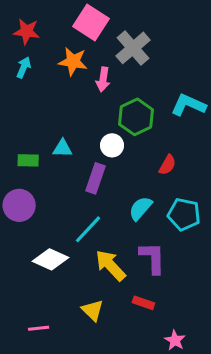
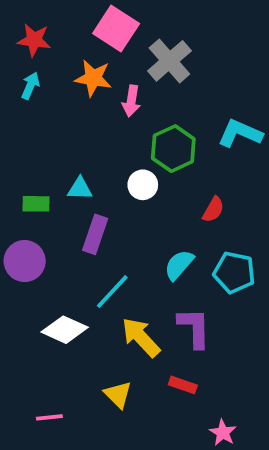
purple rectangle: (96, 178) -> (95, 234), moved

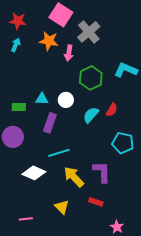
white circle: (143, 185) -> (66, 100), moved
cyan semicircle: (179, 265) -> (91, 115), moved
cyan line: (112, 292) -> (59, 153), turned 30

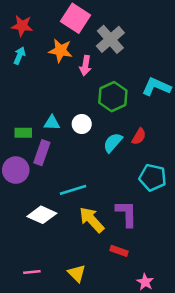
purple rectangle: (50, 123) -> (42, 153), moved
yellow triangle: (62, 207) -> (77, 273), moved

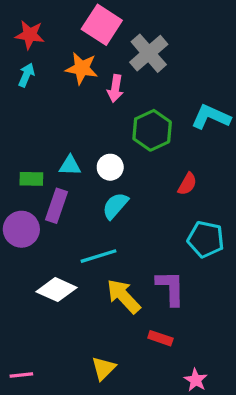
cyan semicircle: (113, 143) -> (115, 206), moved
pink line: (32, 272) -> (21, 375), moved
yellow triangle: (77, 273) -> (103, 368), turned 30

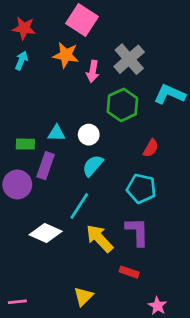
gray cross: (149, 53) -> (129, 59), moved
cyan pentagon: (206, 239) -> (141, 189), moved
cyan line: (98, 256) -> (79, 206), turned -40

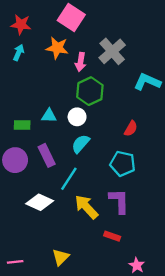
green hexagon: (122, 105) -> (90, 91), moved
purple rectangle: (46, 166) -> (47, 155), moved, turned -45
yellow triangle: (83, 296) -> (61, 257), moved

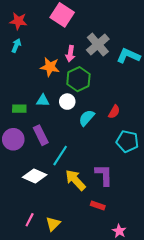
orange star: (57, 48) -> (50, 67), moved
cyan L-shape: (147, 82) -> (128, 56), moved
cyan semicircle: (81, 144) -> (87, 118), moved
cyan pentagon: (123, 164) -> (127, 141), moved
pink line: (15, 262) -> (30, 220), moved, turned -56

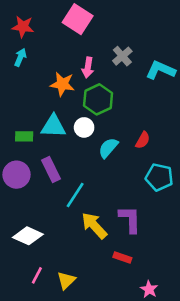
gray cross: (98, 45) -> (122, 56), size x0.7
cyan triangle: (43, 101) -> (53, 126), size x1.5
white diamond: (35, 176) -> (28, 236), moved

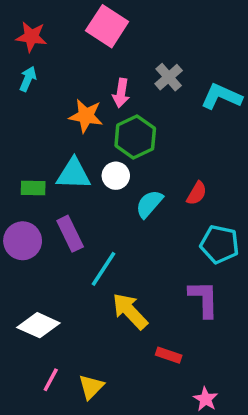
purple L-shape: (130, 219) -> (204, 299), moved

